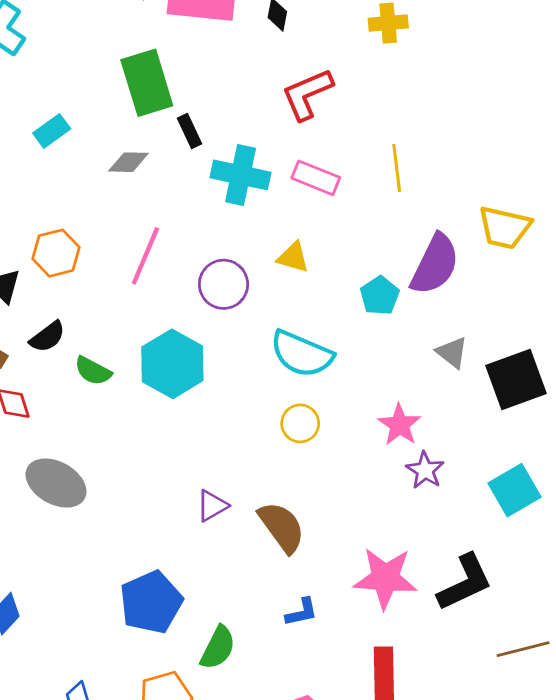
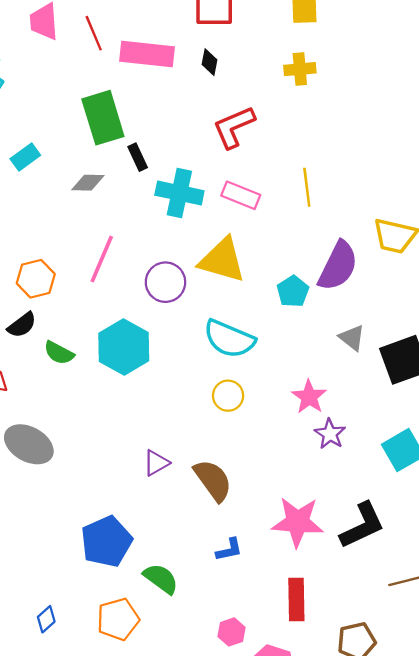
orange hexagon: (56, 253) -> (36, 279), moved
yellow triangle: (293, 257) -> (222, 260), size x1.8
green semicircle: (218, 648) -> (161, 579), turned -81

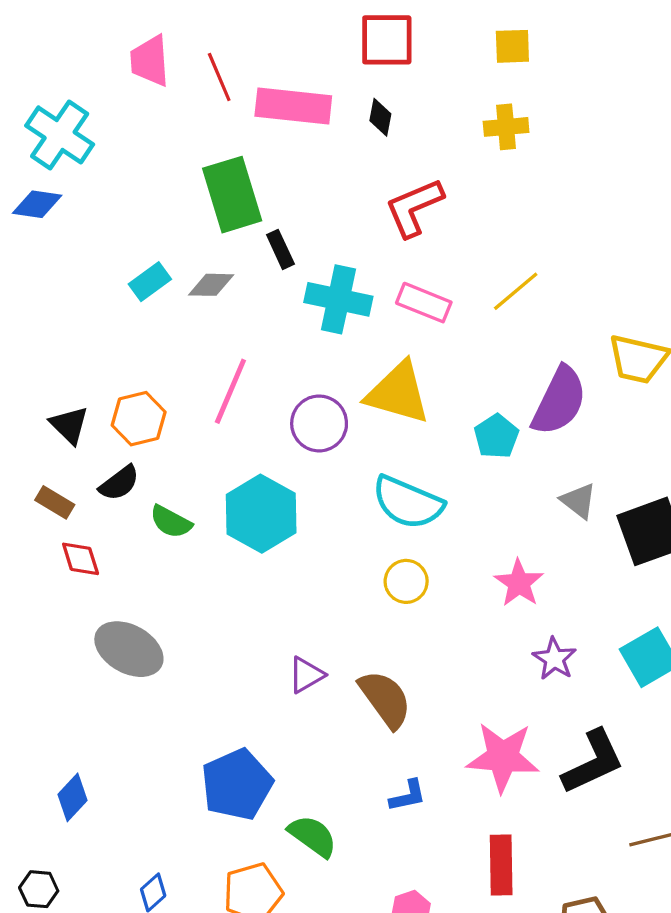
cyan rectangle: (25, 157) -> (150, 282), moved
yellow line: (307, 187) -> (516, 291), turned 57
purple star: (330, 434) -> (554, 659), moved

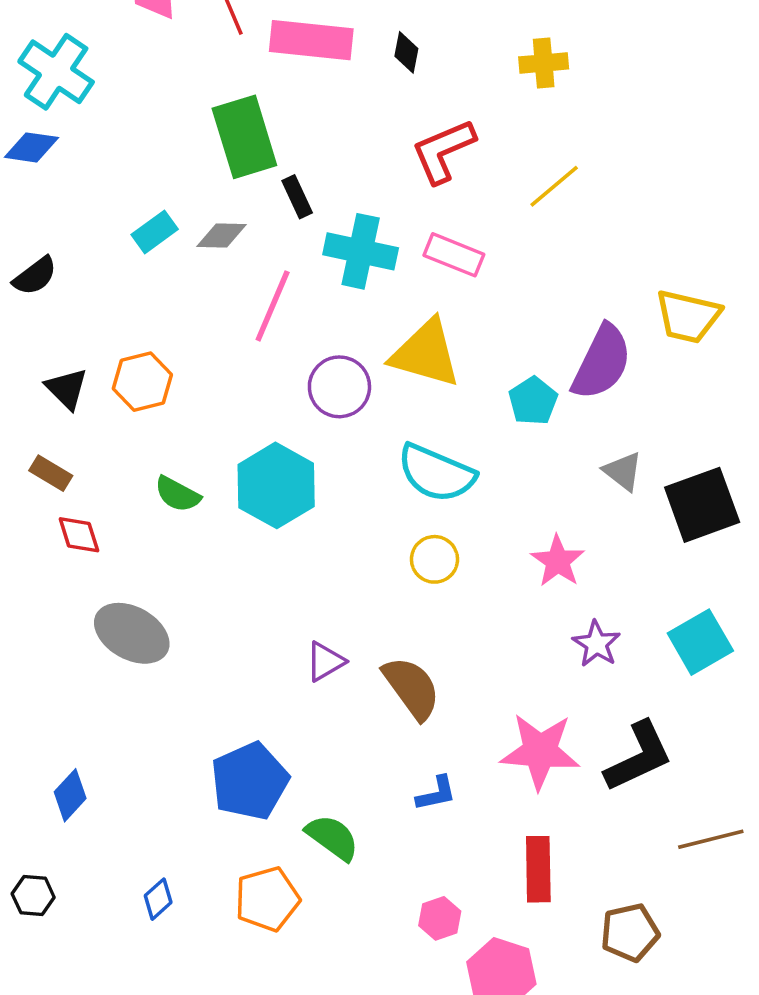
yellow line: (516, 291) -> (554, 186), moved
pink line: (230, 391) -> (273, 306), moved
black semicircle: (119, 483) -> (35, 276), moved

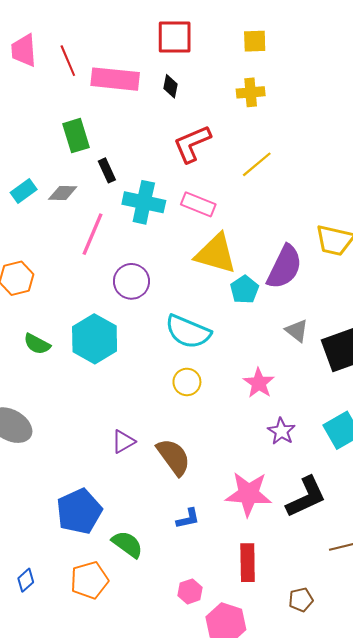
green rectangle: (244, 137) -> (76, 136), size x0.7
yellow triangle: (426, 353) -> (216, 254), moved
brown pentagon: (630, 933) -> (301, 600), size x0.7

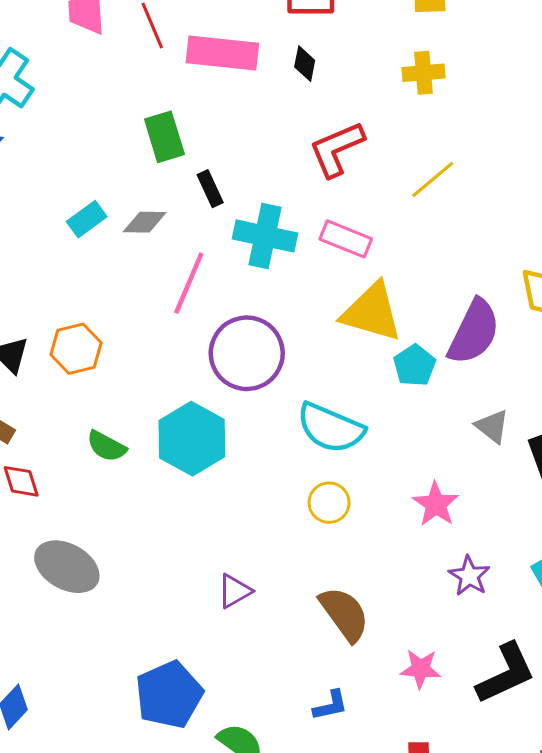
purple circle: (131, 281) -> (247, 353), size x1.4
brown semicircle: (174, 457) -> (344, 614), moved
pink star: (249, 494) -> (421, 669), size x0.6

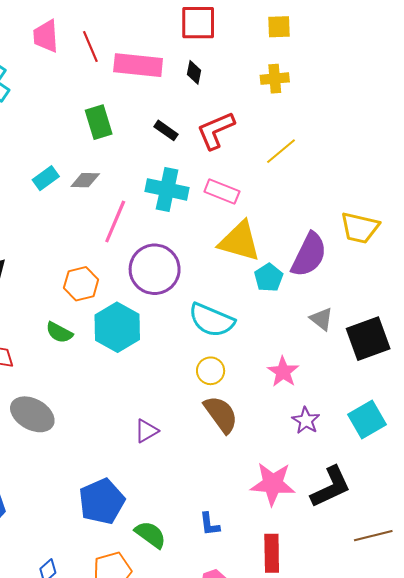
black rectangle: (210, 189) -> (166, 130), moved, turned -30
orange hexagon: (76, 349) -> (81, 284), moved
brown semicircle: (344, 614) -> (221, 414), moved
pink star: (421, 669) -> (273, 484), size x1.6
blue L-shape: (331, 705) -> (210, 524), moved, turned 95

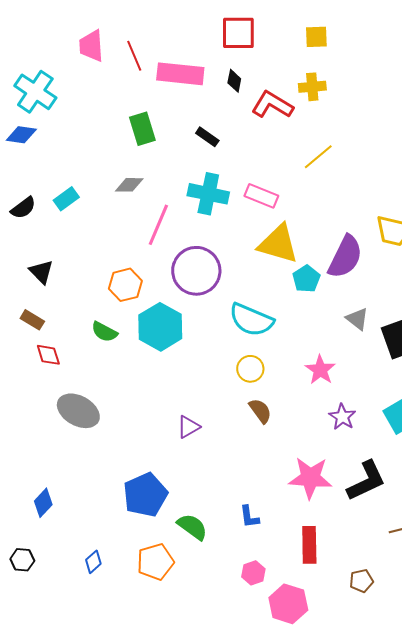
red L-shape: (216, 130) -> (272, 105), moved, turned 54
cyan rectangle: (46, 178) -> (66, 199), moved
brown semicircle: (221, 414) -> (260, 411), size x0.7

